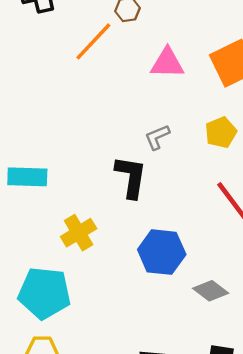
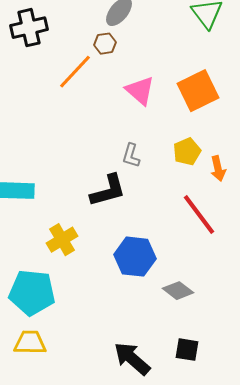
pink triangle: (167, 63) -> (140, 91), turned 40
gray L-shape: (157, 137) -> (131, 156), turned -50
black L-shape: (131, 177) -> (108, 191), turned 66

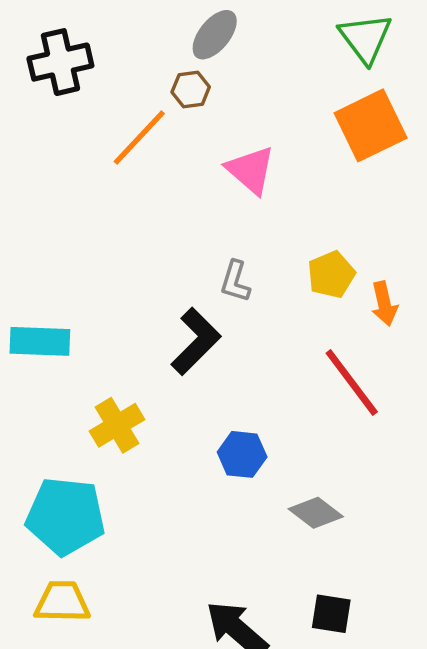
orange square: (198, 91) -> (371, 125), moved
black L-shape: (108, 191) -> (196, 341), turned -30
blue hexagon: (135, 257) -> (242, 454), size x0.7

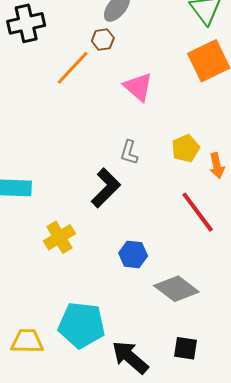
gray diamond: (316, 513) -> (176, 289), size x1.4
cyan pentagon: (66, 516) -> (82, 325), moved

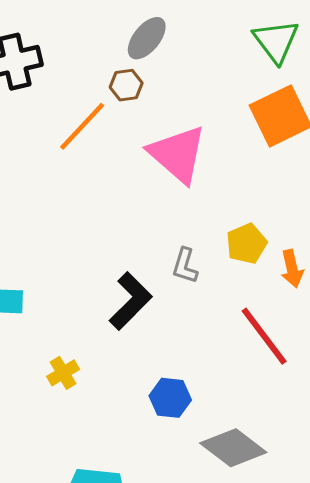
pink triangle: (138, 87) -> (178, 154), size x1.4
gray L-shape: (129, 153) -> (185, 266), moved
yellow cross: (59, 237) -> (63, 373), size x0.7

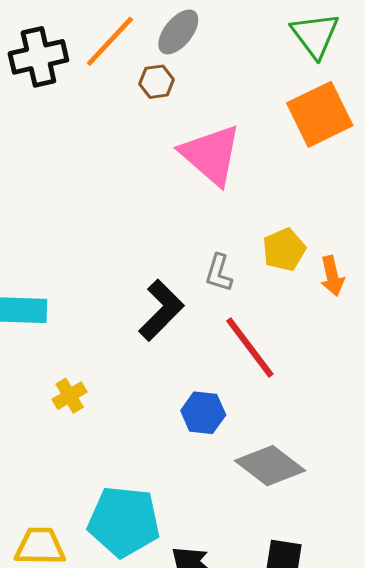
orange line: (82, 126) -> (110, 41), moved
red line: (264, 336) -> (250, 347), moved
yellow cross: (63, 373) -> (70, 396), moved

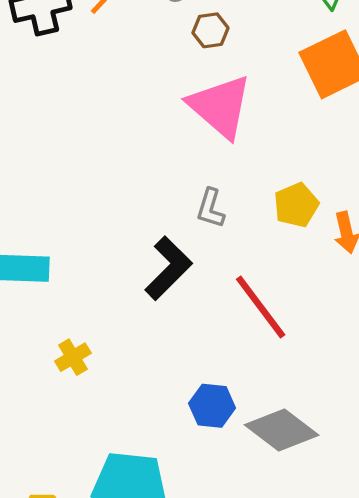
brown hexagon: (157, 82) -> (210, 30), moved
gray L-shape: (219, 273) -> (210, 208), moved
blue hexagon: (203, 413) -> (212, 406), moved

